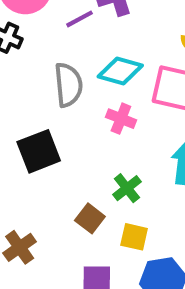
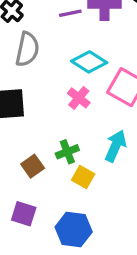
gray semicircle: (68, 85) -> (27, 49), moved
yellow square: (134, 237) -> (83, 177), moved

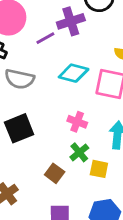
gray semicircle: (27, 49) -> (20, 79), turned 108
pink cross: (79, 98) -> (77, 122), moved

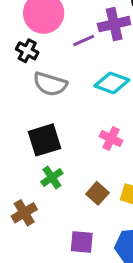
green cross: (79, 152) -> (52, 178), moved
brown square: (55, 173) -> (97, 193), moved

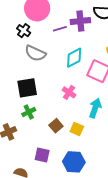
cyan diamond: (112, 83) -> (74, 58), turned -55

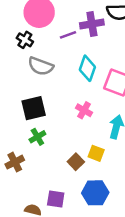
cyan diamond: (74, 58) -> (87, 68), turned -40
brown square: (56, 126) -> (76, 162), moved
purple square: (42, 155) -> (56, 199), moved

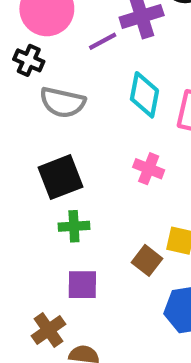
green cross: (37, 137) -> (74, 226), turned 35
brown cross: (15, 162) -> (48, 330), moved
purple square: (56, 199) -> (82, 285), moved

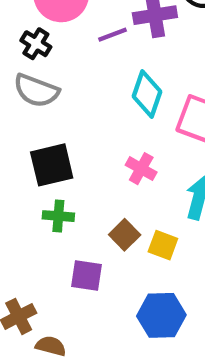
gray semicircle: (62, 102) -> (36, 91), moved
brown square: (147, 260) -> (125, 235), moved
purple square: (82, 285) -> (87, 275), moved

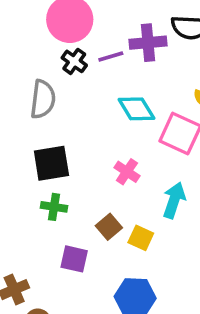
black cross: (36, 44) -> (74, 61), moved
gray semicircle: (36, 91) -> (43, 99), turned -108
cyan diamond: (147, 94) -> (136, 109), turned -54

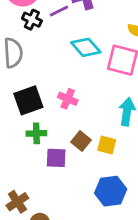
pink cross: (127, 172) -> (68, 99), moved
purple square: (74, 259) -> (56, 158), moved

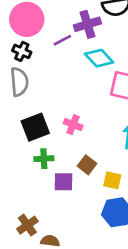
black cross: (32, 20) -> (22, 51), moved
cyan diamond: (86, 47) -> (99, 58), moved
yellow square: (107, 145) -> (112, 180), moved

